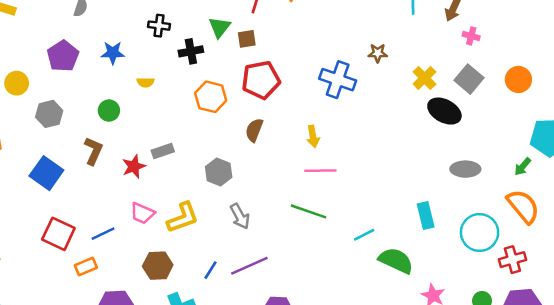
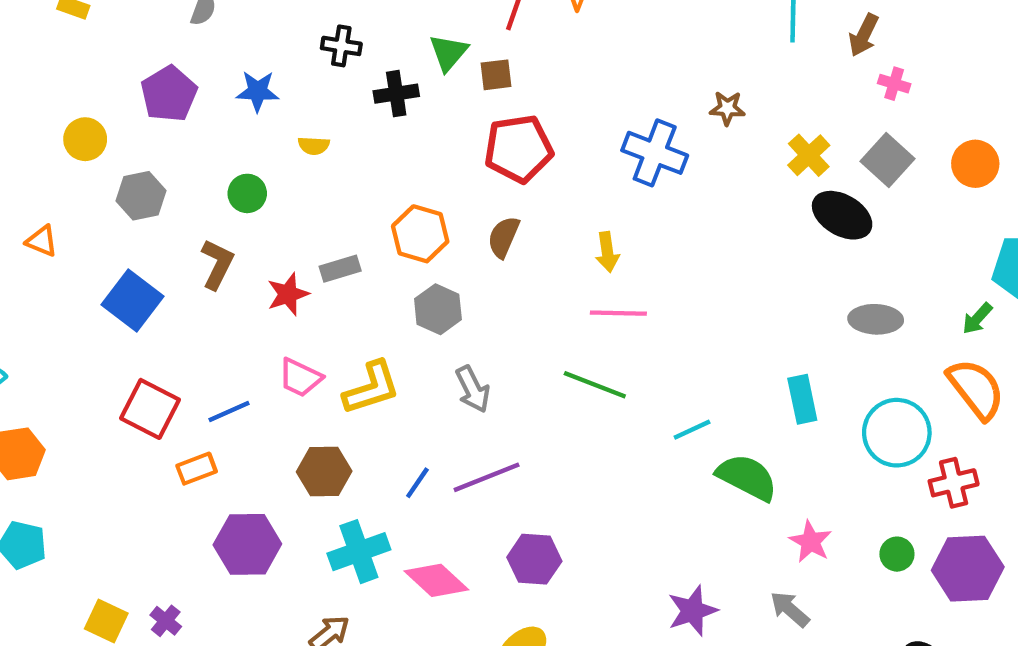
orange hexagon: (211, 97) -> (420, 234), moved

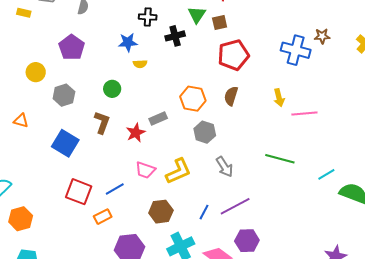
blue star: (258, 91) -> (128, 42), moved
brown star: (727, 108) -> (322, 36), moved
pink line: (618, 313) -> (304, 114), moved
purple hexagon: (534, 559) -> (247, 241), moved

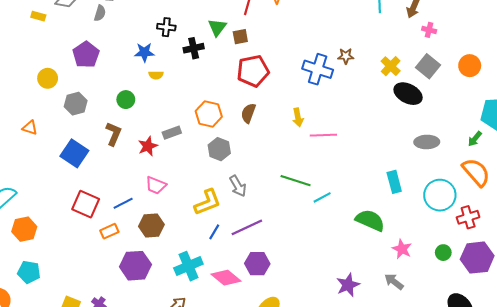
yellow L-shape: (178, 171) -> (207, 202), moved
cyan line: (326, 174) -> (322, 197), moved
brown hexagon: (161, 212) -> (151, 225), moved

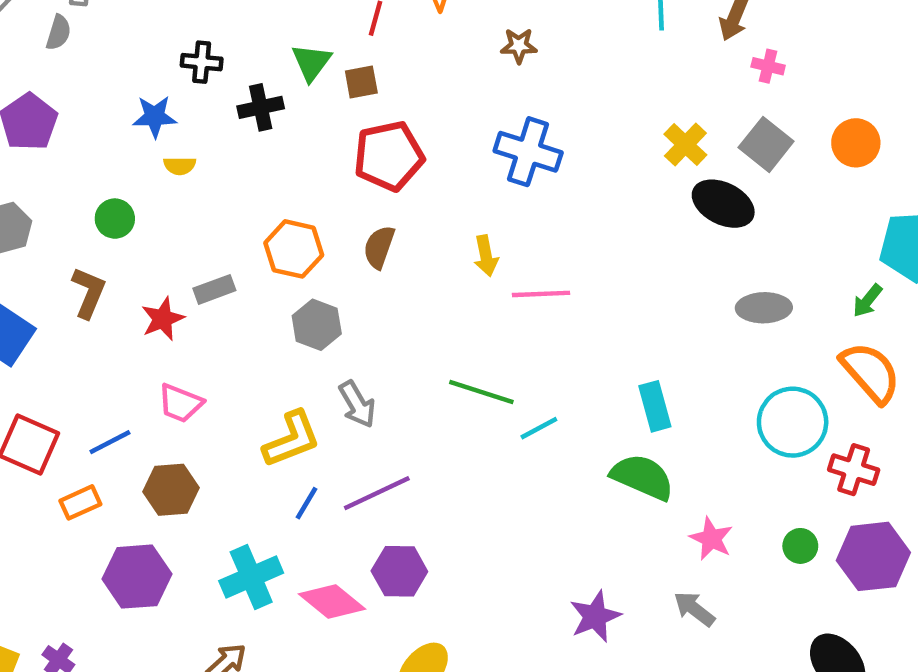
brown star: (346, 56) -> (519, 46), moved
cyan rectangle: (394, 182) -> (655, 406), moved
red cross: (468, 217) -> (854, 470), turned 35

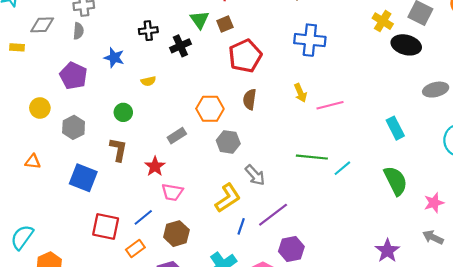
blue star: (155, 117) -> (114, 58), moved, turned 30
red star: (163, 319) -> (155, 166), moved
cyan rectangle: (655, 406) -> (395, 128), moved
green semicircle: (642, 477) -> (396, 181), turned 52
pink star: (711, 539) -> (434, 203), turned -30

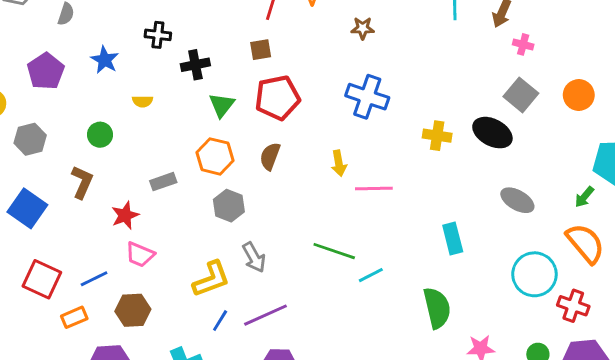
green triangle: (200, 20) -> (222, 105), moved
yellow cross: (383, 21) -> (437, 136), moved, turned -36
gray ellipse: (436, 90) -> (517, 200), turned 30

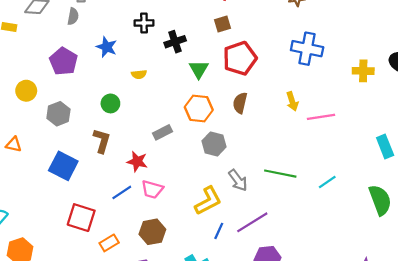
red star: (125, 215) -> (137, 161), turned -30
green line: (334, 251) -> (280, 174), moved
blue line: (94, 279) -> (122, 192), moved

